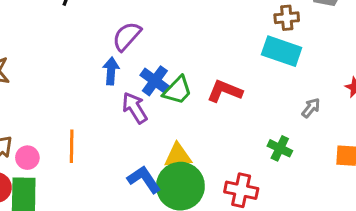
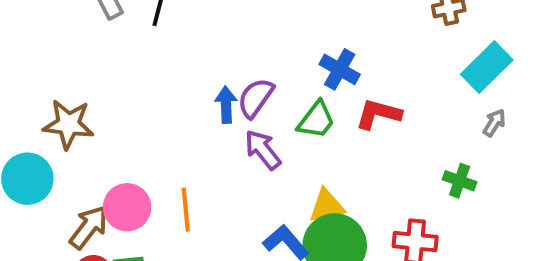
purple semicircle: (127, 36) -> (256, 98), moved
cyan rectangle: (282, 51) -> (487, 67), moved, turned -57
blue cross: (155, 81) -> (340, 69), moved
pink circle: (27, 158) -> (127, 207), moved, size x1.5

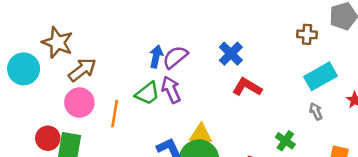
green trapezoid: (316, 120) -> (147, 93), moved
gray arrow: (494, 123) -> (316, 111), turned -72
brown arrow: (89, 227) -> (82, 70), moved

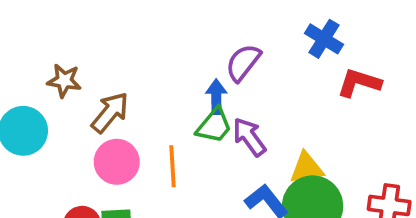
brown star: (57, 43) -> (64, 81), size x0.7
blue arrow: (156, 57) -> (216, 97), moved
purple arrow: (171, 90) -> (249, 137), moved

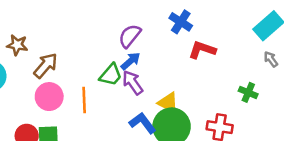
blue arrow: (216, 97) -> (131, 61), moved, turned 48
yellow triangle: (307, 168) -> (168, 103), turned 35

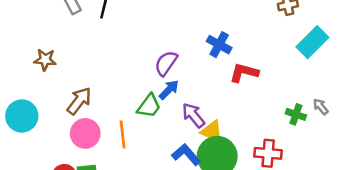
brown star: (17, 45) -> (45, 60), moved
gray arrow: (271, 59) -> (321, 107), moved
purple arrow: (133, 83) -> (193, 115), moved

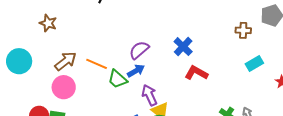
cyan rectangle: (312, 42) -> (254, 63), size x0.7
green trapezoid: (149, 106) -> (117, 79), turned 80
orange line: (123, 135) -> (97, 64), moved, turned -75

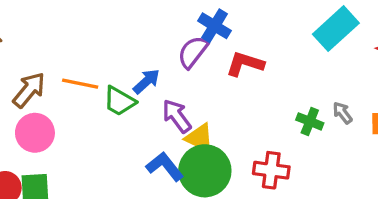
purple semicircle: (139, 50) -> (193, 52), moved
cyan rectangle: (254, 63) -> (336, 29), size x1.5

